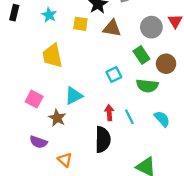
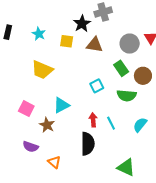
yellow trapezoid: (52, 56) -> (42, 70), turned -55
cyan semicircle: (162, 119) -> (140, 125), turned -98

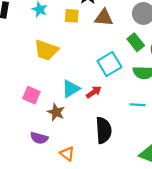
cyan square: (97, 86) -> (109, 64), size x1.5
red arrow: (93, 120) -> (94, 92), moved, turned 64
cyan line: (111, 123) -> (138, 105), moved, turned -56

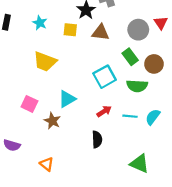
red arrow: (94, 92) -> (104, 111), moved
black semicircle: (104, 130) -> (97, 139), size x0.7
purple semicircle: (39, 138) -> (12, 145), moved
orange triangle: (67, 154) -> (47, 164), moved

